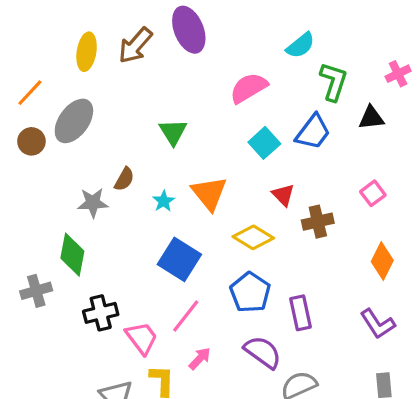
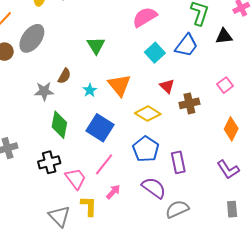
green diamond: (72, 255) -> (59, 125), moved

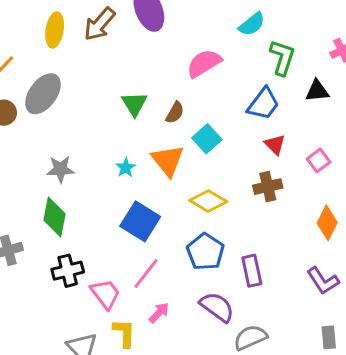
cyan square: (155, 53) -> (207, 139), moved
brown semicircle: (64, 76) -> (175, 113), moved
red triangle: (167, 86) -> (275, 145), moved
green diamond: (59, 125) -> (55, 217), moved

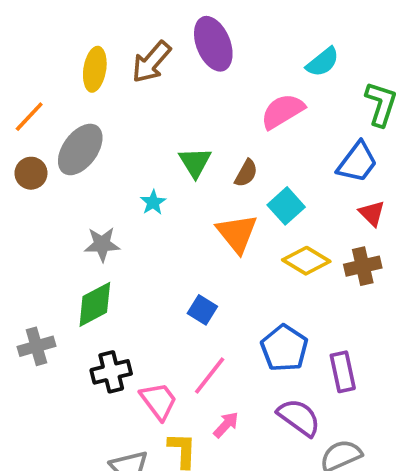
cyan semicircle: (252, 24) -> (323, 62), moved
cyan star: (126, 168) -> (153, 202), moved
yellow diamond: (208, 201) -> (306, 261), moved
green diamond: (55, 217) -> (95, 304), turned 51
blue square: (140, 221) -> (202, 310), size x0.6

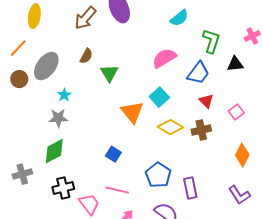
yellow ellipse: (95, 69) -> (34, 16), moved
pink semicircle: (283, 111) -> (164, 58), moved
brown semicircle: (246, 173) -> (86, 56), moved
cyan star: (153, 202) -> (64, 95), moved
pink line: (210, 375) -> (117, 190), turned 65

